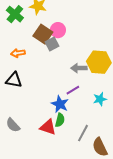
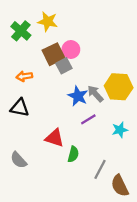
brown square: (43, 34) -> (53, 54), turned 30
gray arrow: (79, 68) -> (95, 94), turned 49
blue star: (60, 104) -> (78, 96), moved
red triangle: (48, 127) -> (55, 138), moved

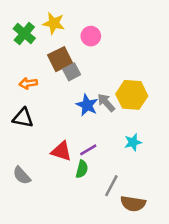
pink circle: (71, 49) -> (91, 36), moved
purple line: (88, 119) -> (88, 150), moved
brown semicircle: (120, 186) -> (133, 204), turned -55

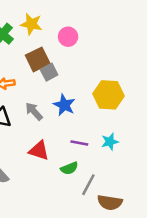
gray arrow: (106, 103) -> (34, 111), moved
purple line: (88, 150) -> (79, 143), moved, turned 42
green semicircle: (82, 169) -> (69, 168), moved, turned 54

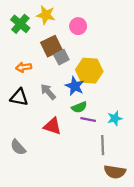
yellow hexagon: (109, 95) -> (89, 71), moved
green semicircle: (69, 168) -> (79, 107), moved
gray line: (88, 185) -> (103, 145), moved, turned -30

